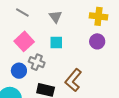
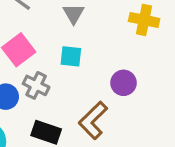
purple circle: (97, 41) -> (123, 83), moved

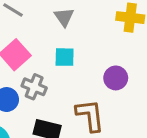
brown L-shape: (93, 120) -> (90, 115), turned 132

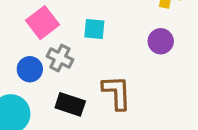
purple circle: (116, 78) -> (161, 41), moved

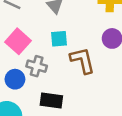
brown L-shape: (117, 93) -> (82, 60), moved

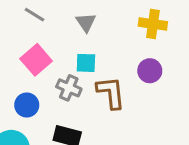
gray cross: (37, 66) -> (69, 88), moved

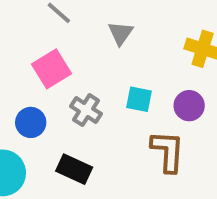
cyan square: (86, 63) -> (139, 99), moved
brown L-shape: (111, 93) -> (168, 151), moved

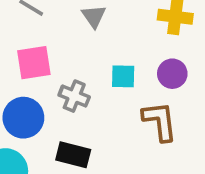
pink square: (52, 69) -> (34, 63), turned 33
blue circle: (31, 122) -> (23, 118), size x1.4

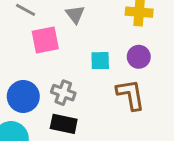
pink square: (34, 63) -> (45, 40), moved
gray cross: (74, 96) -> (63, 93), moved

